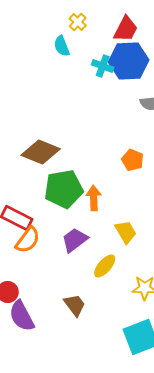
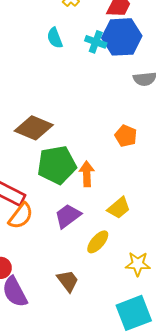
cyan semicircle: (62, 46) -> (55, 38), moved
yellow trapezoid: (126, 232) -> (119, 208), turned 80

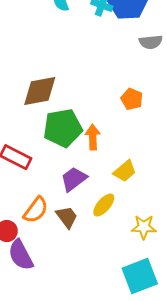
brown diamond: (34, 128) -> (40, 91), turned -33
orange semicircle: (21, 216) -> (36, 210), moved
brown trapezoid: (68, 281) -> (67, 217), moved

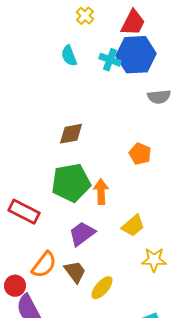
brown diamond: (40, 91) -> (71, 134), moved, size x0.7
yellow ellipse: (104, 205) -> (102, 288), moved
yellow star: (144, 227) -> (154, 260), moved

